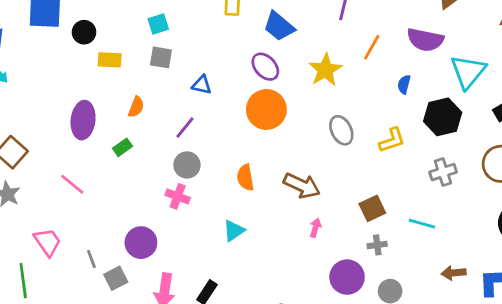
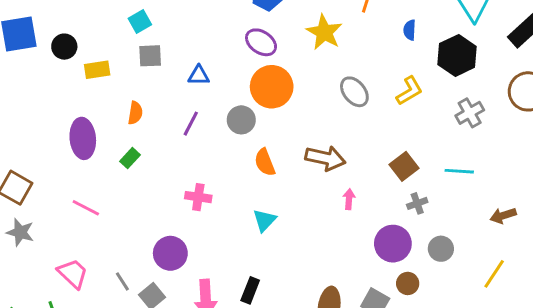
gray circle: (187, 165) -> (241, 120), moved

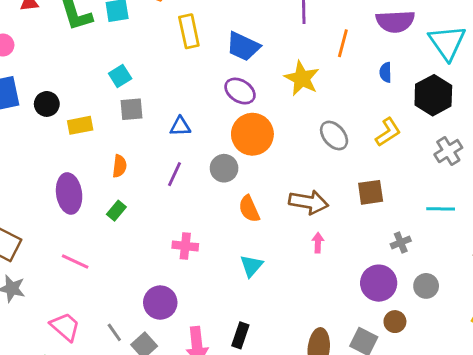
brown square: (404, 166) -> (371, 192), moved, turned 32
pink arrow: (349, 199) -> (318, 243), moved

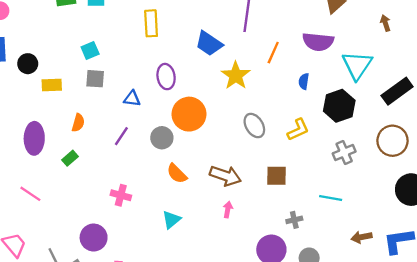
blue trapezoid: (243, 46) -> (209, 44), moved
purple ellipse: (240, 91) -> (166, 77), moved, turned 40
orange semicircle: (249, 209) -> (177, 174), turned -30

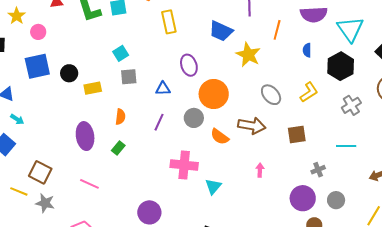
orange semicircle: (177, 174) -> (220, 137), moved
brown arrow: (225, 176) -> (252, 126), moved
pink cross: (121, 195) -> (184, 165), moved, size x1.5

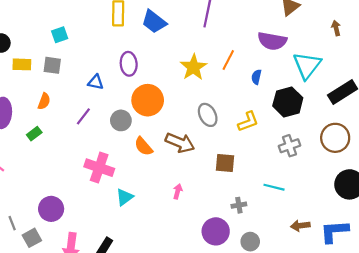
orange line: (277, 30) -> (228, 60), moved
blue trapezoid: (221, 31) -> (154, 22), moved
gray square: (129, 77) -> (52, 65), moved

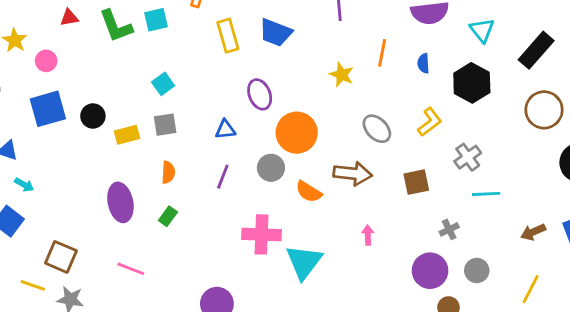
cyan triangle: (307, 65) -> (482, 30), size x0.7
yellow star: (194, 67) -> (342, 75), size x0.7
gray cross: (289, 146) -> (468, 157), moved
cyan triangle: (125, 197) -> (304, 262), size x1.6

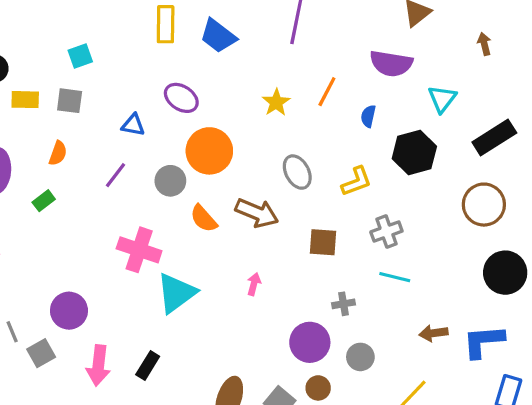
purple ellipse: (260, 94) -> (181, 98), turned -52

